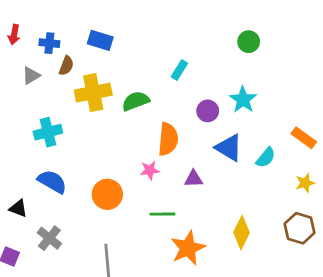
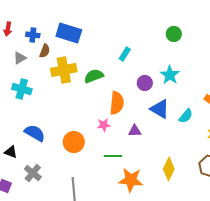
blue rectangle: (100, 40) -> (69, 33), size x1.4
cyan cross: (48, 132) -> (22, 89), moved, turned 30
orange star: (188, 248) -> (131, 180), turned 30

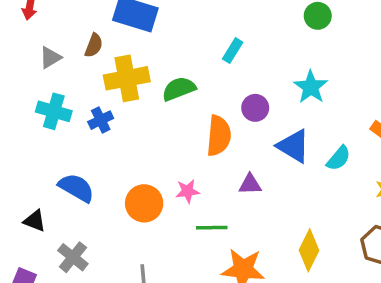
blue cross: (33, 35) -> (101, 120), moved, turned -32
purple circle: (145, 83) -> (255, 108), moved
pink star: (104, 125) -> (187, 191), moved

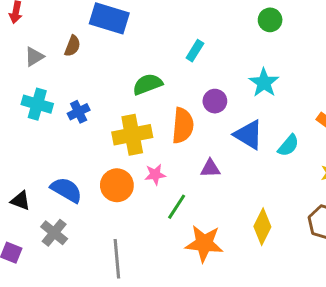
yellow cross: (127, 78) -> (132, 135), moved
blue semicircle: (76, 188) -> (66, 190), moved
green line: (212, 228) -> (177, 207), turned -56

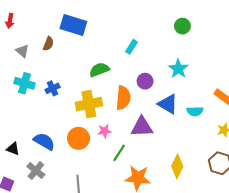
gray triangle: (34, 57) -> (22, 51), turned -48
cyan semicircle: (288, 145) -> (195, 111), turned 49
purple triangle: (210, 168) -> (142, 127), size x1.6

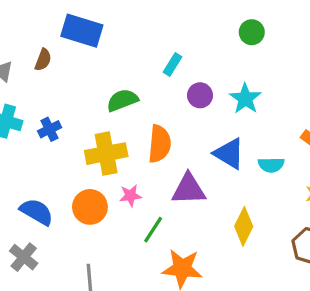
purple circle: (145, 81) -> (200, 95), moved
yellow diamond: (177, 166) -> (244, 226), moved

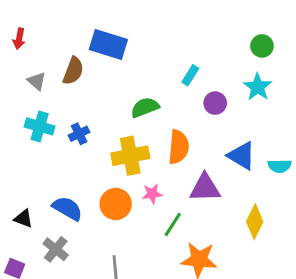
brown semicircle: (43, 60) -> (73, 71), size x1.4
cyan star: (245, 99) -> (258, 87), moved

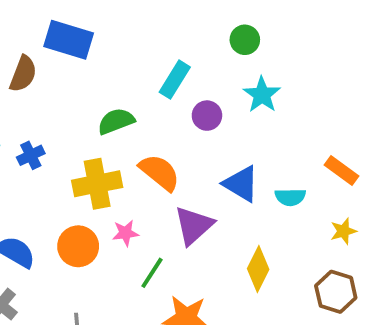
green circle: (262, 46) -> (245, 40), moved
cyan rectangle: (190, 75) -> (175, 80), size x1.4
orange semicircle: (179, 147) -> (160, 172), turned -56
purple triangle: (205, 188) -> (194, 225), turned -40

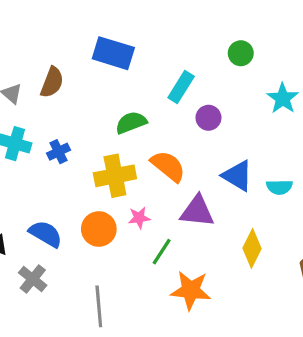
blue rectangle: (69, 40) -> (113, 53), moved
cyan star: (262, 95) -> (283, 98), moved
purple triangle: (194, 225) -> (197, 211), turned 48

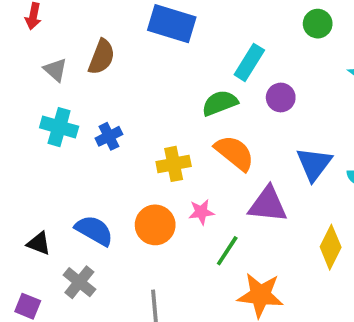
green semicircle: (131, 123) -> (220, 103), moved
yellow cross: (115, 176) -> (174, 164), size x0.7
blue triangle: (237, 176) -> (314, 164), turned 36

